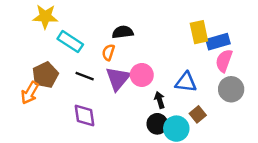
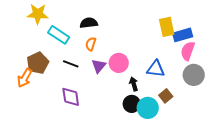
black semicircle: (123, 32) -> (89, 23), moved
purple triangle: (118, 79) -> (99, 66), size x0.7

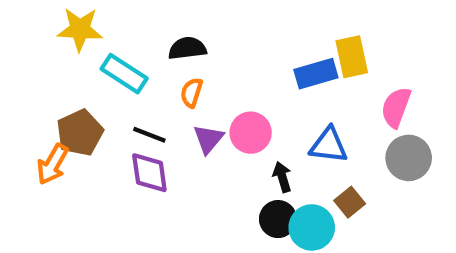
blue rectangle: (183, 35) -> (316, 74), moved
purple diamond: (71, 97) -> (149, 173), moved

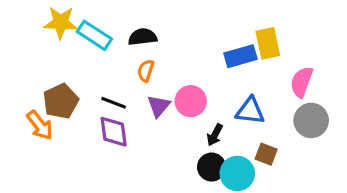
cyan rectangle: (124, 74) -> (94, 35), moved
orange arrow: (52, 164) -> (40, 125), turned -68
black arrow: (282, 177) -> (215, 135), turned -135
brown square: (350, 202) -> (266, 154), turned -30

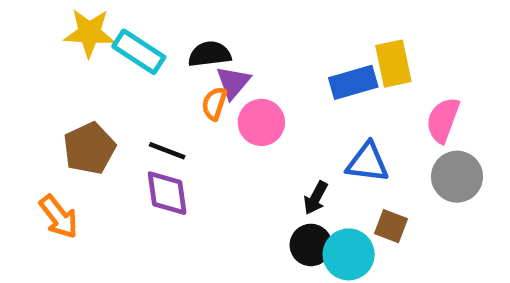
pink circle: (191, 101) -> (261, 122), moved
purple triangle: (159, 106) -> (233, 82), moved
orange arrow: (40, 125) -> (59, 217), moved

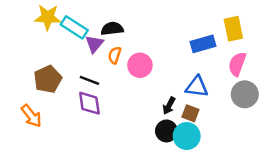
yellow rectangle: (393, 64) -> (233, 29), moved
purple triangle: (233, 82) -> (94, 44), moved
blue rectangle: (353, 82) -> (203, 44), moved
brown square: (391, 226) -> (190, 113), moved

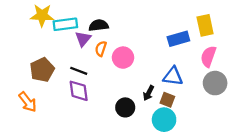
cyan rectangle: (74, 27) -> (65, 24), turned -40
black circle: (166, 131) -> (125, 107), moved

